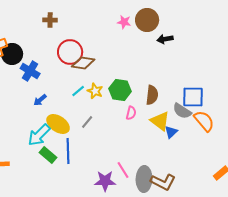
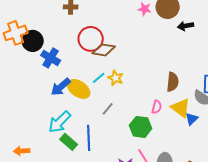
green hexagon: (120, 90) -> (141, 127), moved
blue arrow: (40, 100) -> (61, 87), size x1.5
pink semicircle: (131, 113) -> (157, 107), moved
yellow ellipse: (58, 124) -> (79, 89), moved

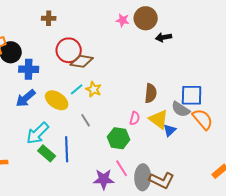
blue cross: (51, 58) -> (29, 69), turned -30
blue arrow: (61, 87) -> (26, 98), moved
gray line: (108, 109) -> (86, 120), turned -72

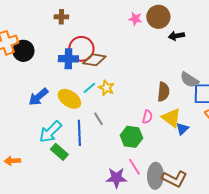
blue cross: (29, 69) -> (68, 59), moved
gray semicircle: (181, 109) -> (189, 80), moved
blue line: (67, 149) -> (79, 133), moved

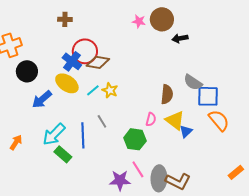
black circle: (23, 51) -> (27, 71), moved
blue cross: (68, 59) -> (72, 61), turned 36
yellow ellipse: (69, 99) -> (67, 83), moved
orange arrow: (12, 161) -> (16, 142), moved, turned 126

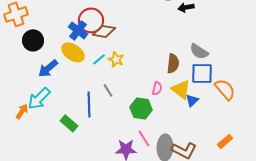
blue square: (208, 96) -> (202, 73), moved
cyan arrow: (54, 134) -> (39, 98), moved
orange rectangle: (236, 172) -> (225, 141), moved

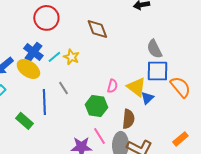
blue cross: (78, 30) -> (33, 52), moved
brown diamond: (104, 31) -> (97, 29), moved, turned 60
gray semicircle: (199, 51) -> (154, 49), turned 30
yellow ellipse: (73, 52) -> (28, 69), moved
brown semicircle: (173, 63) -> (128, 119), moved

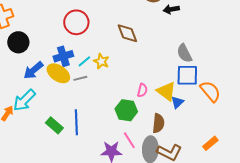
blue cross: (33, 52) -> (63, 56), turned 36
gray line: (63, 88) -> (80, 78), moved, turned -72
blue line: (44, 102) -> (76, 122), moved

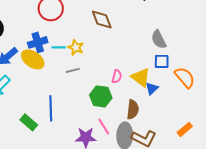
cyan line: (84, 61) -> (59, 47), turned 40
blue square: (187, 75) -> (162, 61), size x0.7
gray line: (80, 78) -> (73, 70), moved
green rectangle: (54, 125) -> (29, 122), moved

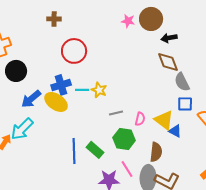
brown diamond: (102, 19) -> (168, 62), moved
gray line: (73, 70) -> (116, 113), moved
blue triangle: (152, 88) -> (175, 131), turned -48
green rectangle: (29, 122) -> (95, 150), moved

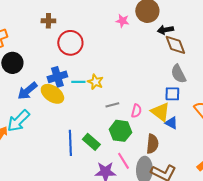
brown cross: (54, 19) -> (48, 21), moved
pink star: (128, 21) -> (122, 21), moved
brown diamond: (168, 62) -> (175, 45), moved
blue square: (185, 104) -> (172, 94), moved

